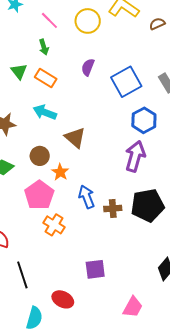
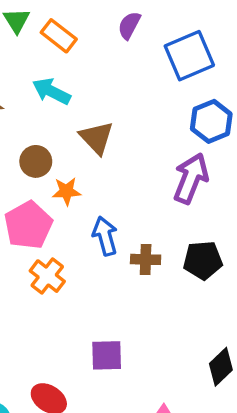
orange star: (60, 172) -> (66, 191), turned 30
black pentagon: (148, 205) -> (203, 260), size x0.7

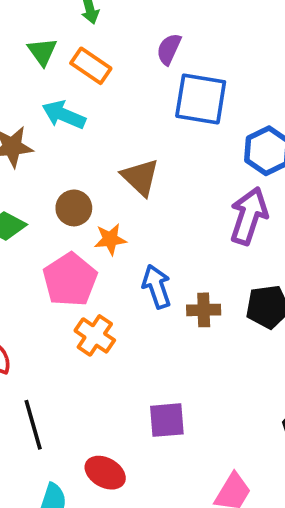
blue square: (189, 56) -> (201, 99), moved, turned 36
cyan arrow: (51, 91) -> (64, 115), moved

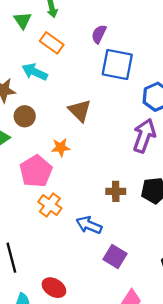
green triangle: (42, 52) -> (23, 20), moved
brown circle: (74, 208) -> (25, 116), moved
blue arrow: (157, 287) -> (89, 225), moved, turned -50
purple square: (167, 420) -> (115, 256), moved, turned 35

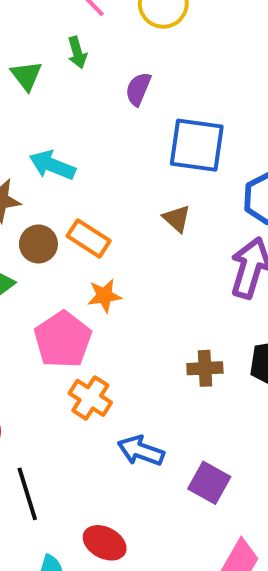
purple semicircle: (99, 34) -> (138, 89), moved
orange rectangle: (52, 43) -> (89, 238), moved
brown triangle: (80, 111) -> (177, 219), moved, size x0.7
blue arrow: (89, 225) -> (141, 451), moved

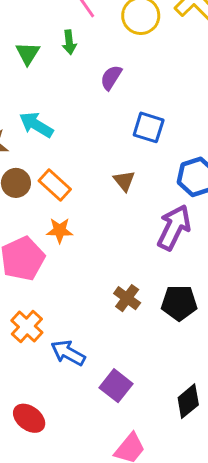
blue square: (197, 145) -> (149, 127), size x0.7
brown cross: (205, 368) -> (127, 298), turned 30
orange cross: (90, 398) -> (27, 326), moved

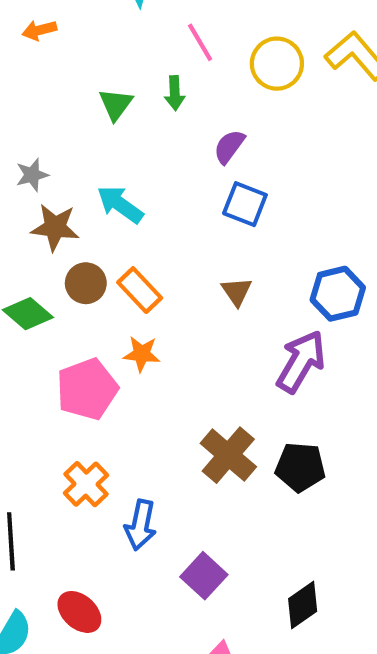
blue square: (149, 127) -> (245, 204), moved
brown cross: (127, 298) -> (228, 455), size x1.5
blue arrow: (68, 353) -> (140, 525), turned -112

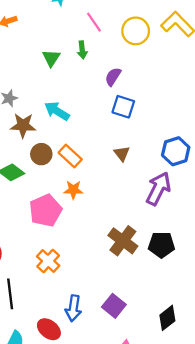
blue arrow: (140, 525) -> (73, 308), moved

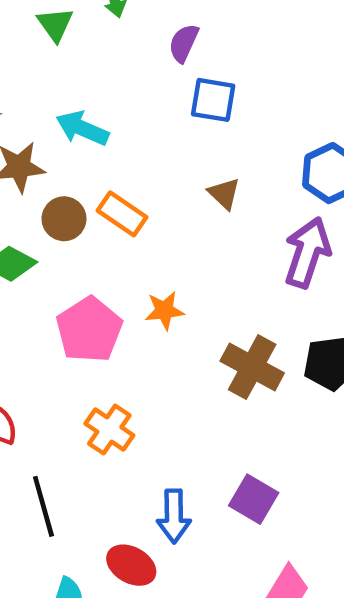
orange star: (73, 190) -> (164, 310), moved

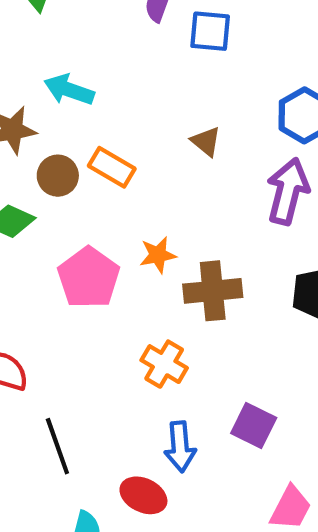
blue square: (213, 100) -> (210, 31), moved
brown cross: (252, 367) -> (213, 291), moved, turned -30
orange cross: (109, 429) -> (164, 364), moved

